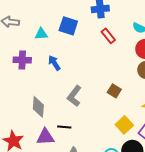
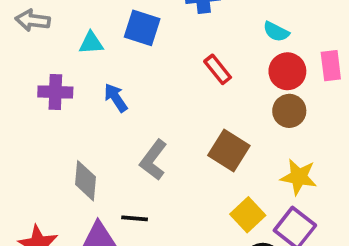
red rectangle: (108, 36) -> (218, 69), moved
brown square: (114, 91) -> (229, 151), size x1.5

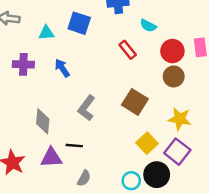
cyan semicircle: (276, 32) -> (148, 26), moved

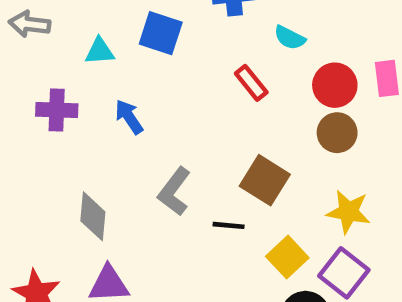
black line: (74, 146) -> (229, 225), moved

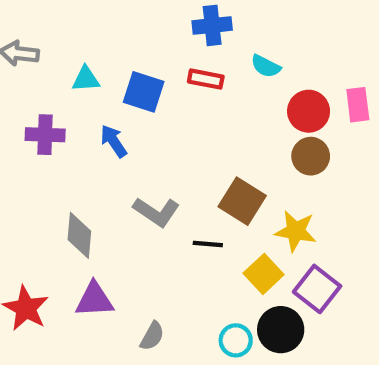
blue square: (161, 33) -> (144, 92), moved
red rectangle: (251, 83) -> (206, 79), moved, turned -40
gray L-shape: (174, 191) -> (156, 212), turned -93
yellow star: (348, 212) -> (296, 231), moved

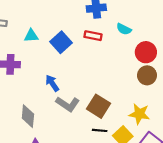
blue square: (144, 92) -> (61, 42), turned 30
blue arrow: (114, 141) -> (52, 83), moved
brown square: (242, 201) -> (99, 106), moved
black line: (208, 244) -> (100, 130), moved

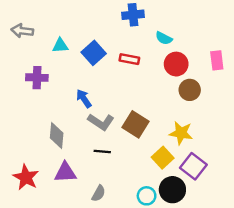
red rectangle: (93, 36) -> (129, 59), moved
red circle: (146, 52) -> (176, 64), moved
black line: (100, 130) -> (102, 151), moved

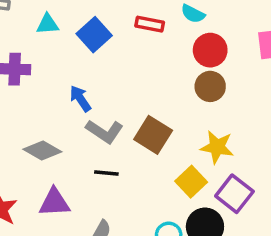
red rectangle: (129, 59) -> (150, 24), moved
brown circle: (190, 90) -> (210, 86), moved
gray diamond: (57, 135) -> (42, 150), turned -65

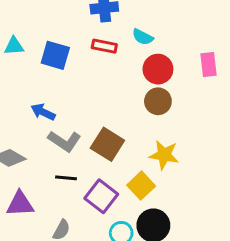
blue square: (94, 35) -> (55, 55), turned -32
blue arrow: (80, 99) -> (43, 112), turned -30
purple square: (234, 194) -> (101, 196), moved

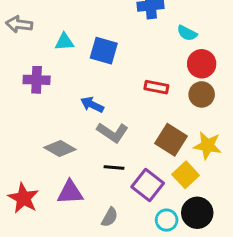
red rectangle: (104, 46) -> (156, 87), moved
brown square: (107, 144) -> (171, 140), moved

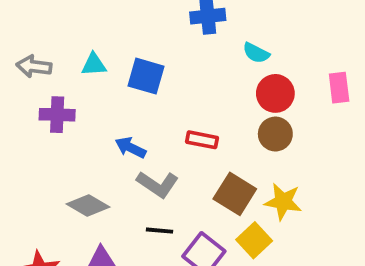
gray arrow: (19, 24) -> (34, 66), moved
red rectangle: (156, 87) -> (202, 140), moved

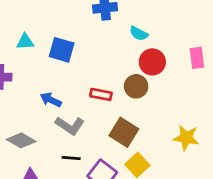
brown circle: (275, 134) -> (136, 86), moved
yellow star: (283, 202) -> (186, 138), moved

